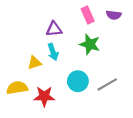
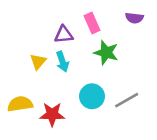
pink rectangle: (88, 15) -> (92, 23), moved
yellow triangle: (34, 63) -> (38, 62), moved, turned -32

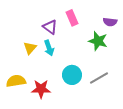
purple semicircle: (134, 18) -> (110, 22), moved
purple triangle: (64, 35) -> (50, 27), turned 42
green star: (106, 53) -> (98, 41), moved

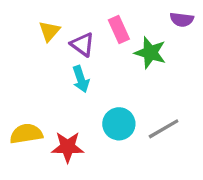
purple semicircle: (110, 22) -> (182, 20), moved
green star: (98, 41) -> (150, 53), moved
yellow triangle: (30, 48) -> (49, 31), moved

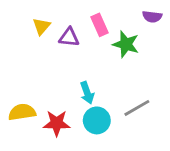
purple triangle: (82, 44) -> (69, 37), turned -30
cyan arrow: (81, 79) -> (87, 93), moved
cyan circle: (119, 124) -> (97, 120), moved

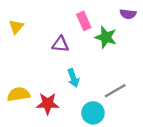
yellow triangle: (41, 26) -> (16, 27), moved
purple triangle: (69, 37) -> (60, 44), moved
cyan circle: (97, 120) -> (93, 113), moved

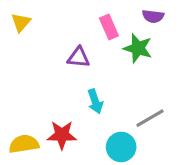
purple semicircle: (128, 14) -> (153, 16), moved
yellow triangle: (16, 27) -> (21, 22), moved
yellow semicircle: (19, 94) -> (24, 144), moved

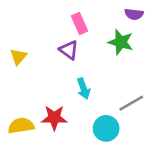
yellow triangle: (21, 22) -> (18, 57), moved
pink rectangle: (109, 27) -> (80, 23), moved
purple triangle: (79, 57) -> (69, 50), turned 30

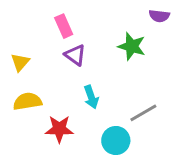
purple semicircle: (134, 14) -> (159, 16), moved
pink rectangle: (80, 23) -> (64, 26), moved
yellow semicircle: (21, 126) -> (27, 101), moved

